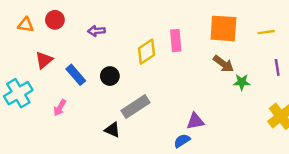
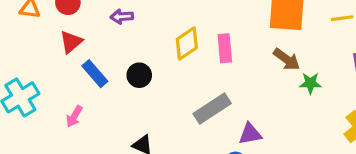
pink rectangle: (176, 41) -> (225, 48), moved
red triangle: (44, 60) -> (71, 42), moved
gray rectangle: (136, 107) -> (212, 108), moved

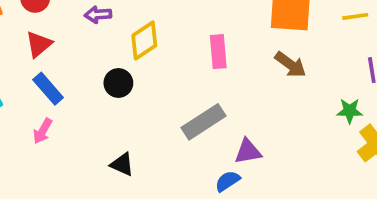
yellow diamond: (187, 44) -> (144, 40), moved
blue rectangle: (95, 74) -> (48, 89), moved
green star: (310, 83) -> (350, 111), moved

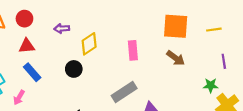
red triangle: (39, 44) -> (27, 46), turned 35
pink arrow: (43, 131) -> (19, 97), moved

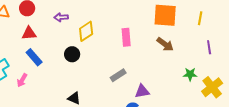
yellow line: (214, 30) -> (200, 18), turned -72
green star: (211, 85) -> (190, 74), moved
gray rectangle: (124, 92) -> (118, 75), size x0.7

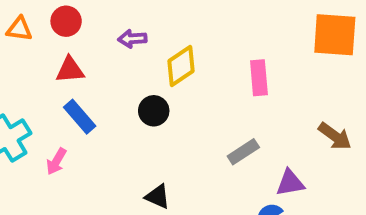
brown arrow: (165, 44) -> (335, 136), moved

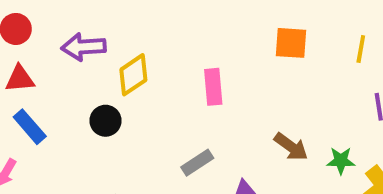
orange square: (335, 35) -> (291, 43), size x0.7
purple arrow: (132, 39) -> (84, 47), size x1.5

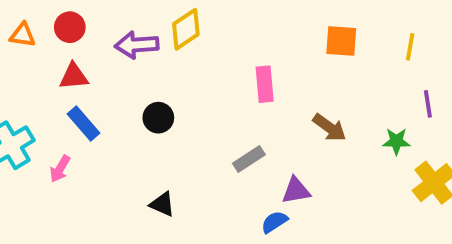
yellow diamond: (133, 75) -> (186, 29), moved
brown arrow: (291, 147) -> (329, 128), moved
green star: (341, 161) -> (396, 141), moved

